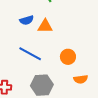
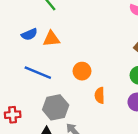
orange semicircle: (81, 79) -> (100, 95), turned 104

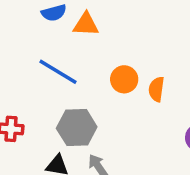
orange semicircle: (100, 95) -> (156, 89), moved

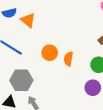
orange triangle: (86, 24) -> (28, 20), turned 35

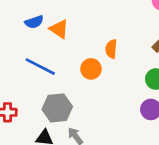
orange semicircle: (68, 59) -> (111, 49), moved

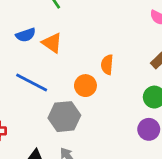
gray hexagon: (57, 108) -> (64, 117), moved

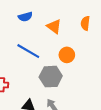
orange triangle: (52, 43) -> (54, 26), moved
orange semicircle: (107, 65) -> (85, 23), moved

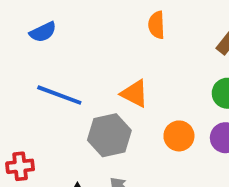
orange triangle: (54, 26) -> (135, 94), moved
orange circle: (67, 55) -> (179, 136), moved

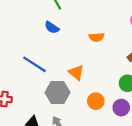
orange semicircle: (157, 25) -> (97, 37), turned -104
blue semicircle: (43, 32) -> (52, 27), moved, turned 48

